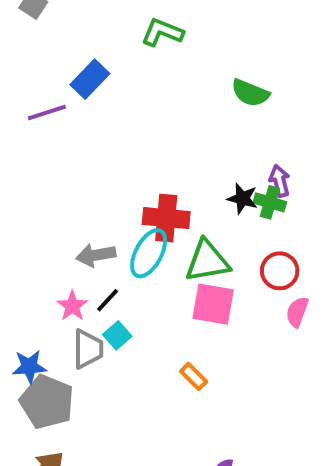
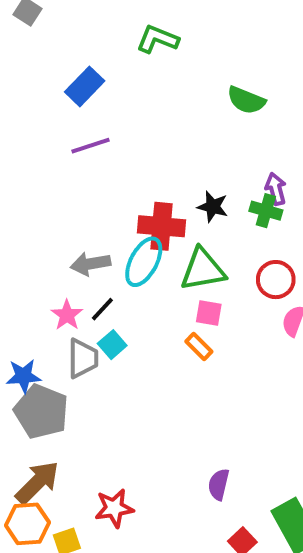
purple line: (47, 112) -> (91, 146), moved
black star: (242, 198) -> (213, 207), moved
pink square: (213, 304) -> (209, 313), size x0.6
orange rectangle: (194, 376) -> (199, 347), moved

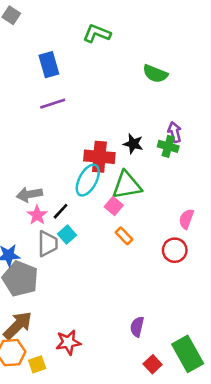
blue rectangle: (85, 86) -> (49, 65), turned -60
gray arrow: (91, 264) -> (29, 194), moved
red circle: (276, 280) -> (175, 250), moved
pink square: (209, 313) -> (114, 206), moved, turned 30

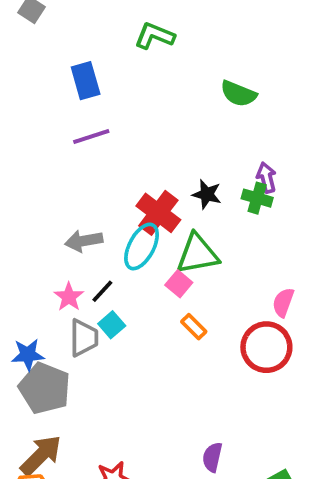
red cross: (99, 157) -> (158, 213), turned 32
gray arrow: (29, 194) -> (84, 241), moved
red circle: (175, 250) -> (266, 347), size x1.4

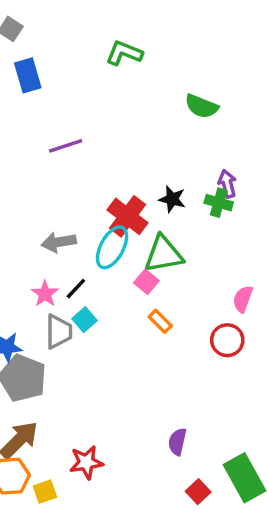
blue rectangle: (86, 81) -> (28, 75), moved
red circle: (266, 347) -> (227, 340), size x0.7

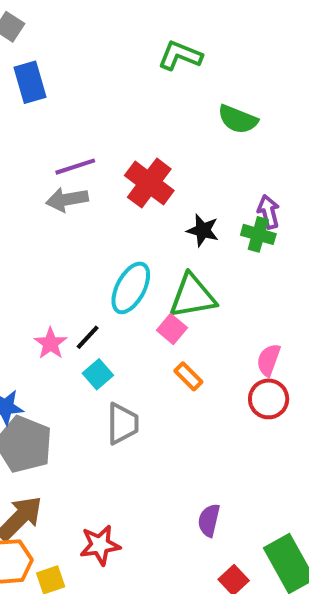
green L-shape: (124, 53) -> (180, 56), moved
red cross: (128, 216) -> (149, 183), moved
gray arrow: (59, 242) -> (67, 199), moved
pink semicircle: (243, 299) -> (269, 360), moved
gray trapezoid: (59, 332) -> (123, 424), moved

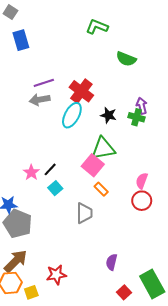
cyan ellipse: (131, 288) -> (72, 115), moved
pink square: (172, 329) -> (93, 165), size x1.5
gray trapezoid: (123, 424) -> (84, 213), moved

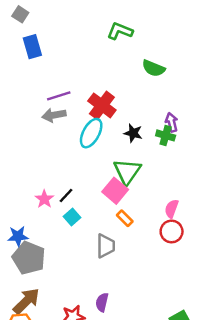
green triangle: (103, 149) -> (127, 171), turned -45
purple semicircle: (112, 262) -> (102, 302), moved

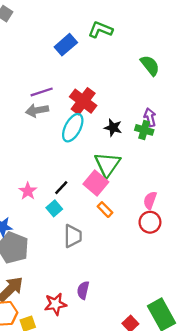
blue rectangle: (32, 47) -> (66, 45), moved, turned 65
green semicircle: (154, 68) -> (150, 65), moved, turned -150
black line: (66, 195) -> (61, 188), moved
gray trapezoid: (106, 246) -> (73, 236), moved

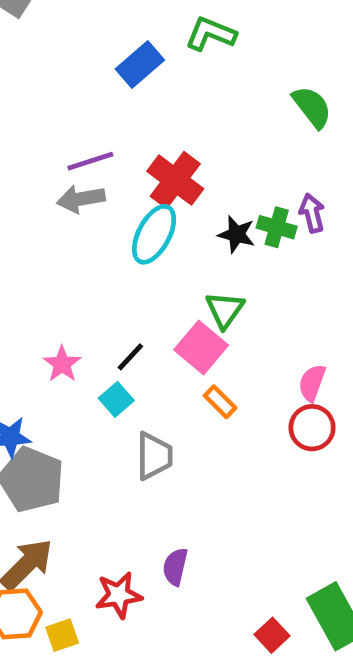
green cross: (144, 130) -> (277, 227), moved
green triangle: (107, 165) -> (225, 310), size x0.7

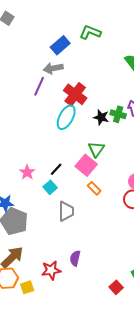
purple line: (90, 161) -> (39, 86), turned -48
gray arrow: (81, 199) -> (53, 68), moved

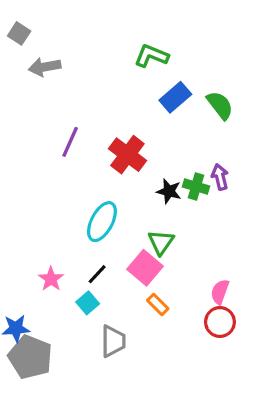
blue rectangle: (60, 45) -> (175, 97), moved
gray arrow: (53, 68) -> (45, 67), moved
cyan ellipse: (66, 117) -> (102, 222), moved

